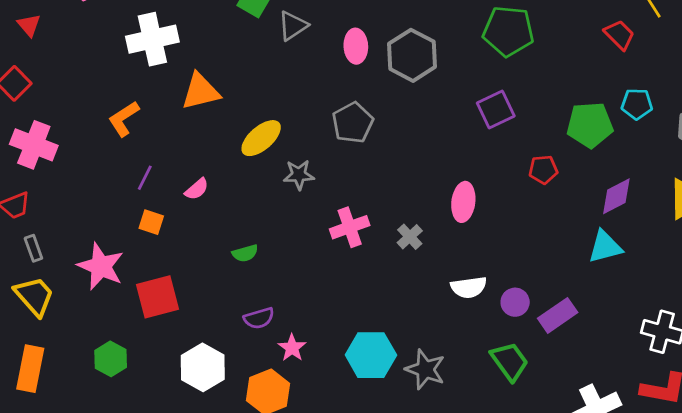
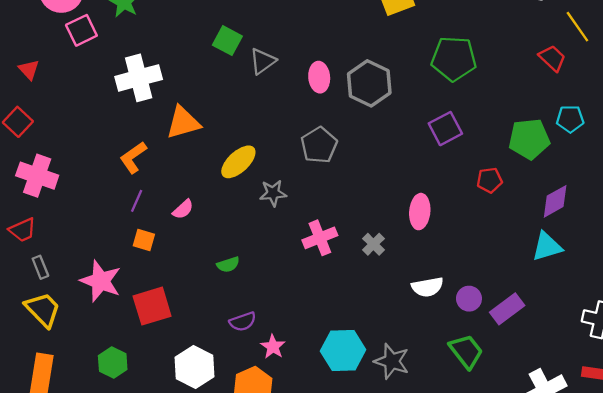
orange L-shape: (124, 119) -> (133, 157), moved

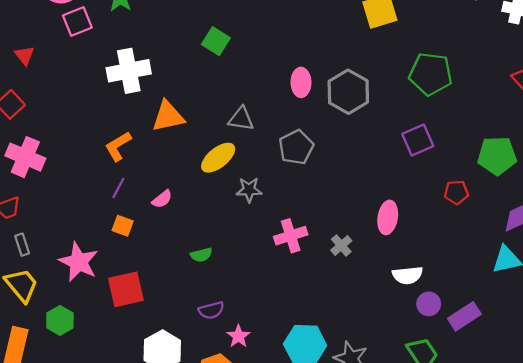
gray triangle: (263, 61) -> (241, 119), moved, turned 40
white semicircle: (427, 287) -> (407, 275), moved
green hexagon: (113, 363) -> (60, 320), moved

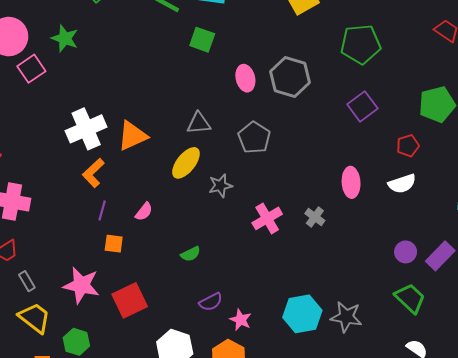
green square: (216, 41) -> (202, 40), moved
white cross: (129, 71) -> (86, 129), moved
white semicircle: (407, 275) -> (402, 184), moved

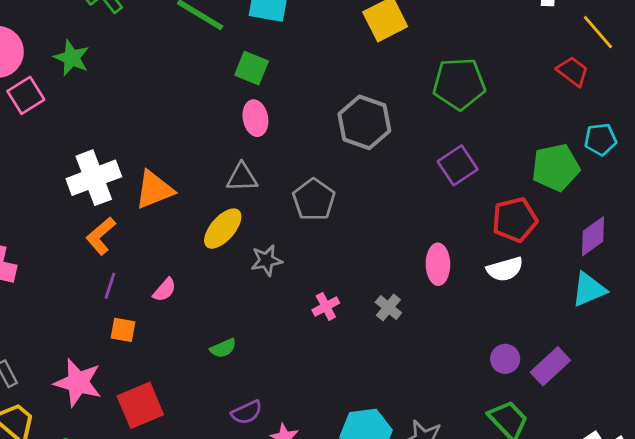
pink ellipse: (245, 78) -> (255, 118), moved
red pentagon: (408, 146) -> (515, 220), size x1.5
pink cross: (267, 218) -> (326, 306), size x0.7

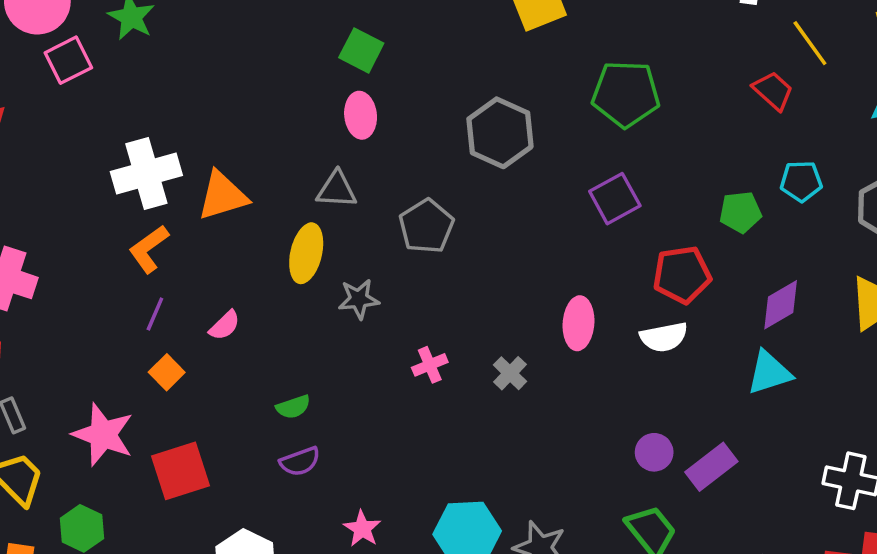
green pentagon: (556, 167) -> (740, 212), size x0.7
yellow ellipse: (223, 229) -> (306, 253), turned -33
orange square: (123, 330) -> (167, 372), turned 30
purple semicircle: (247, 412) -> (300, 461), moved

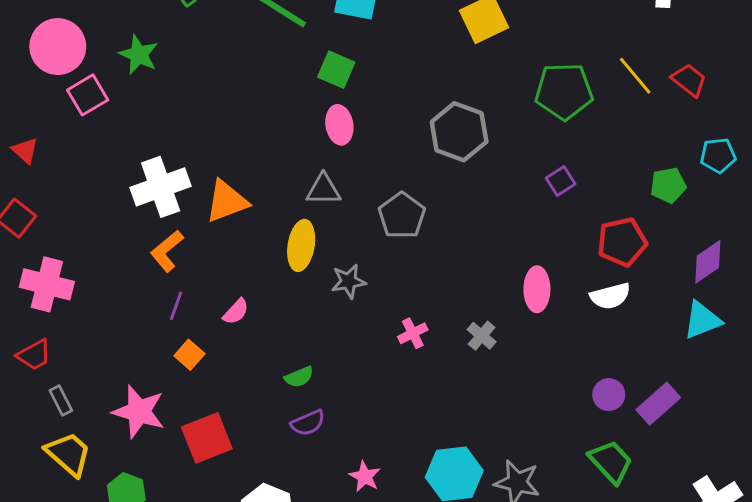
yellow line: (810, 43) -> (635, 76), moved
purple square: (615, 199) -> (561, 181), size x0.7

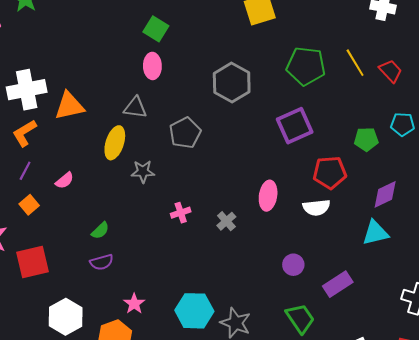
purple square: (561, 181) -> (295, 126), size x1.8
green semicircle: (299, 377) -> (100, 230), turned -30
purple circle: (609, 395) -> (293, 265), moved

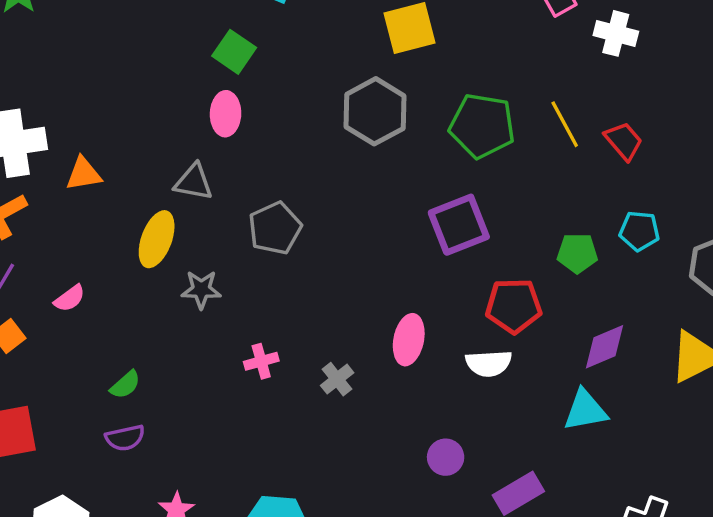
gray hexagon: (232, 83) -> (375, 111), moved
orange triangle: (69, 106) -> (84, 174), size x0.7

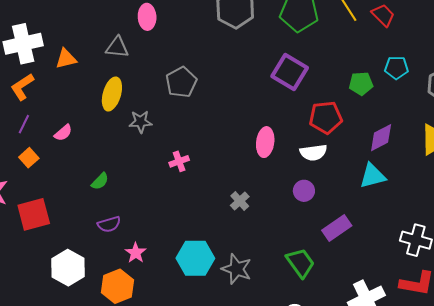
gray triangle: (194, 182) -> (117, 47), moved
purple square: (459, 225) -> (290, 72), turned -33
gray cross: (337, 379) -> (240, 201), moved
purple semicircle: (125, 438) -> (109, 224), moved
purple circle: (446, 457) -> (304, 191), moved

